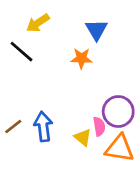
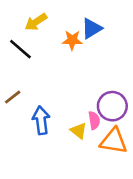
blue triangle: (96, 30) -> (92, 28), turned 30
orange star: (81, 58) -> (72, 40), moved
brown line: (13, 127) -> (13, 97), moved

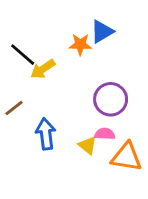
yellow arrow: (36, 22) -> (43, 69), moved
purple circle: (112, 106) -> (111, 99), moved
pink semicircle: (94, 120) -> (105, 134), turned -78

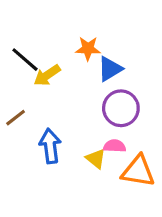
blue triangle: (102, 32) -> (110, 69), moved

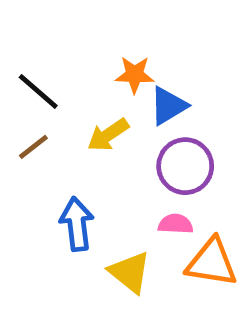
yellow arrow: (47, 75) -> (108, 135), moved
brown line: (16, 118) -> (33, 147), moved
yellow triangle: (96, 159) -> (130, 272), moved, size x1.4

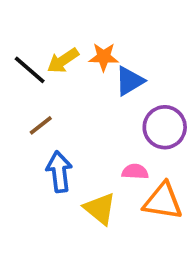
yellow arrow: (108, 135) -> (63, 61), moved
brown line: (33, 147) -> (41, 125), moved
purple circle: (185, 166) -> (165, 127), moved

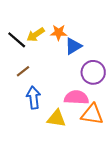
pink semicircle: (135, 172) -> (76, 98), size x1.6
yellow triangle: (100, 209) -> (57, 118), turned -30

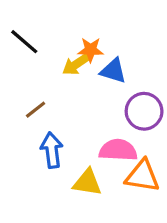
yellow arrow: (36, 35) -> (76, 64), moved
black line: (17, 40) -> (24, 42), moved
blue triangle: (73, 46) -> (113, 71), turned 48

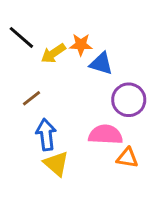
yellow arrow: (76, 64) -> (53, 53), moved
orange triangle: (142, 176) -> (127, 158), size x0.7
yellow triangle: (87, 182) -> (56, 164), moved, turned 32

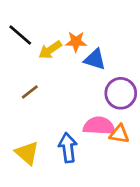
blue arrow: (46, 135) -> (68, 148), moved
orange triangle: (127, 158) -> (119, 134), moved
yellow triangle: (56, 164) -> (27, 153), moved

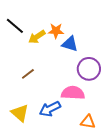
brown line: (30, 92) -> (28, 74), moved
orange triangle: (119, 134) -> (88, 122), moved
blue arrow: (68, 148) -> (50, 109), turned -110

